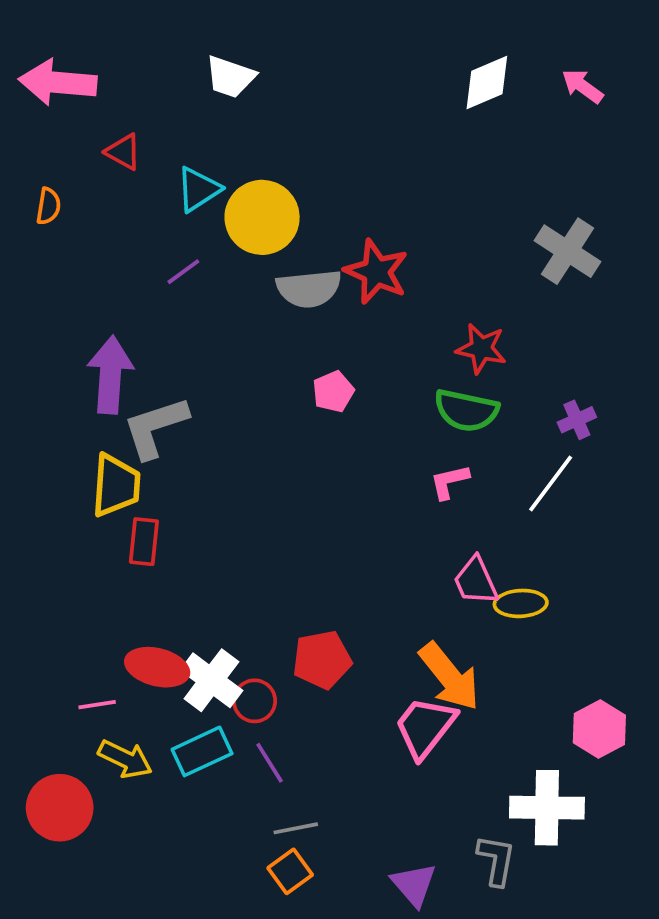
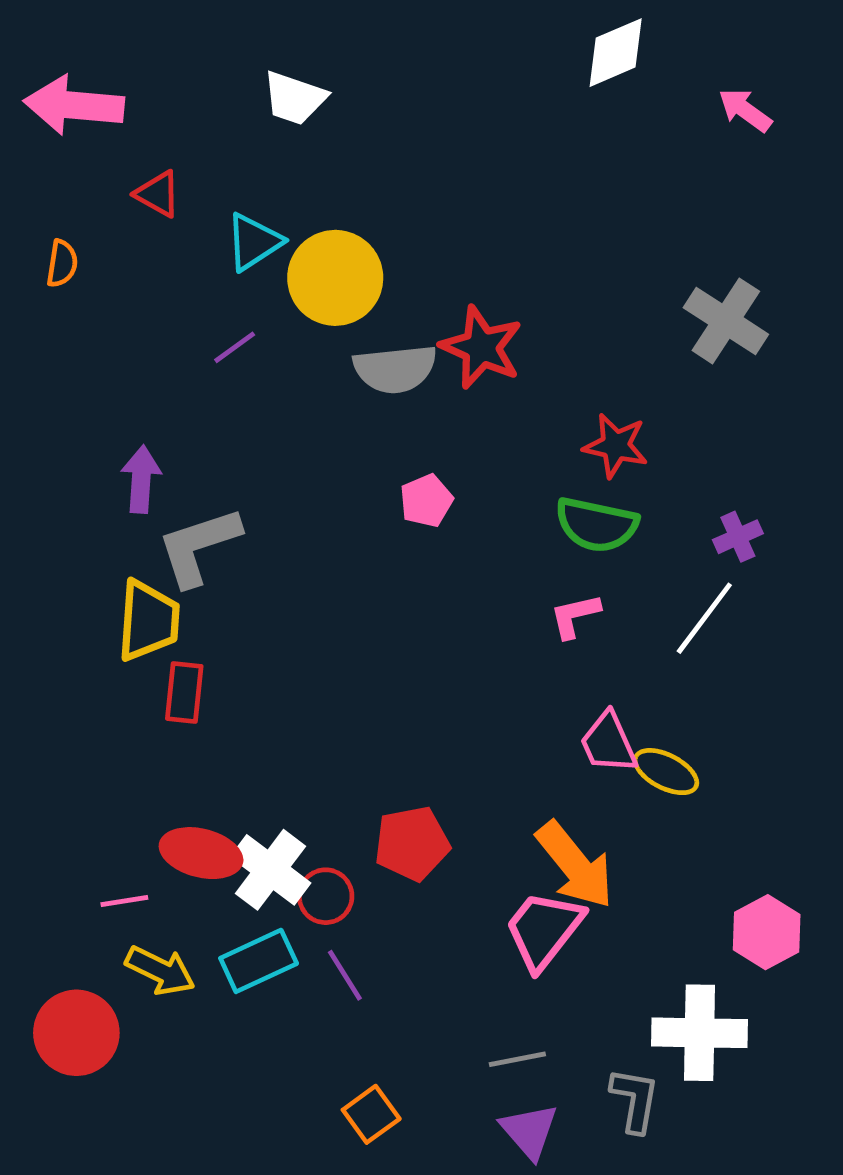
white diamond: (487, 82) -> (616, 53), moved
purple arrow: (110, 375) -> (141, 479), size x0.7
yellow ellipse: (521, 603) -> (666, 772), turned 30
gray line: (296, 828) -> (517, 1059), moved

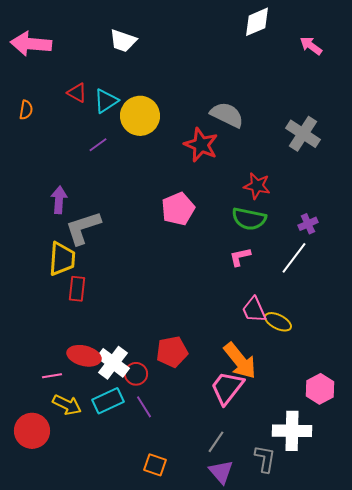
red triangle: (158, 194) -> (77, 93), moved
gray semicircle: (395, 369) -> (227, 115), moved, turned -148
pink pentagon: (426, 501) -> (178, 209), size x1.5
gray line: (517, 1059) -> (216, 442), turned -45
orange square: (371, 1114) -> (155, 465), turned -35

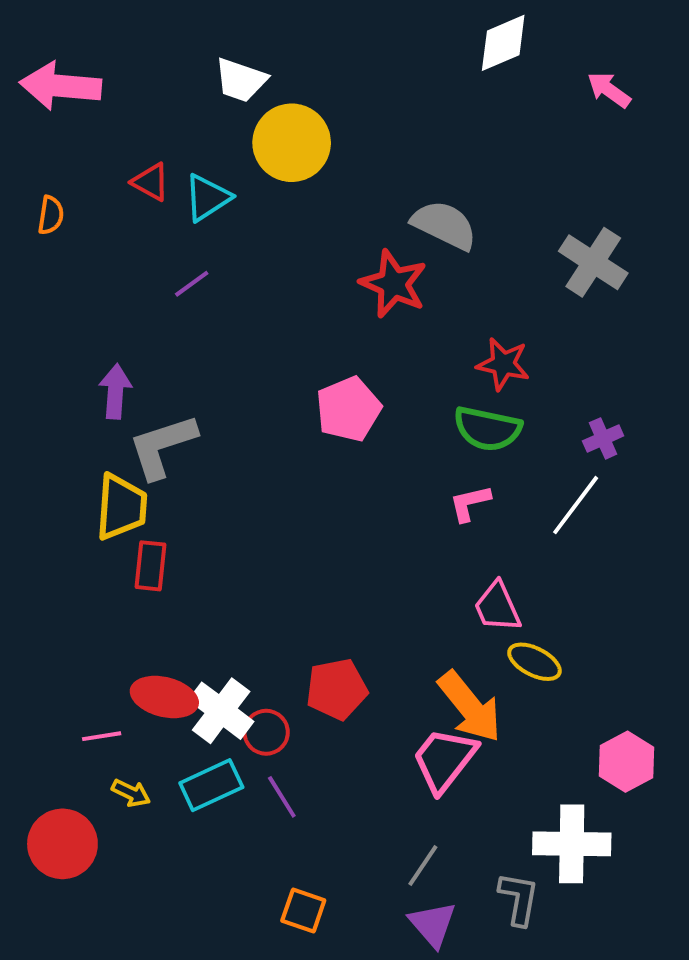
yellow circle: (140, 116) -> (292, 143), moved
yellow ellipse: (278, 322) -> (534, 662), moved
yellow arrow: (67, 405) -> (131, 793), size x0.7

